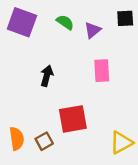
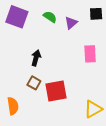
pink rectangle: (102, 71) -> (90, 54), moved
brown square: (44, 141) -> (34, 83), moved, turned -32

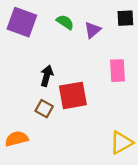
red square: (56, 91) -> (73, 95), moved
orange semicircle: (13, 106) -> (17, 139), turned -96

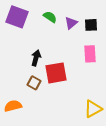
black square: (125, 18) -> (91, 25), moved

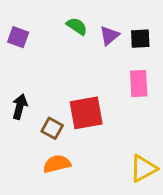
purple square: (17, 17) -> (18, 37), moved, size x0.6
black arrow: (36, 58) -> (20, 107), moved
orange semicircle: (13, 106) -> (57, 164), moved

